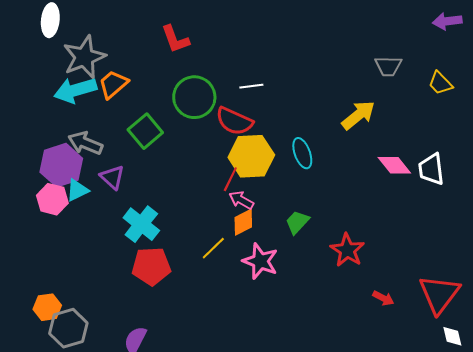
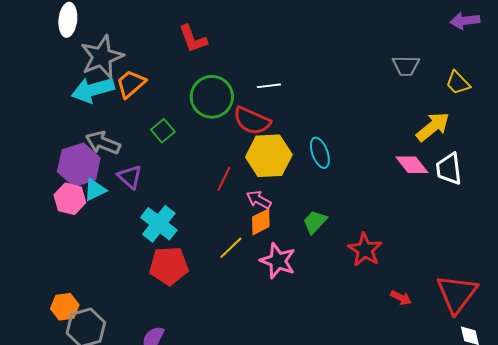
yellow arrow: (358, 115) -> (433, 127), moved
green square: (145, 131) -> (163, 131), size x0.7
red line: (230, 179) -> (224, 179), moved

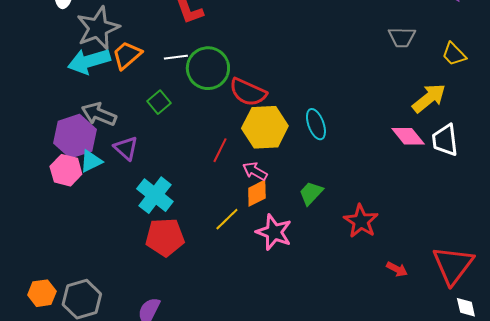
white line: (269, 86) -> (176, 57), moved
orange hexagon: (65, 307) -> (42, 293), moved

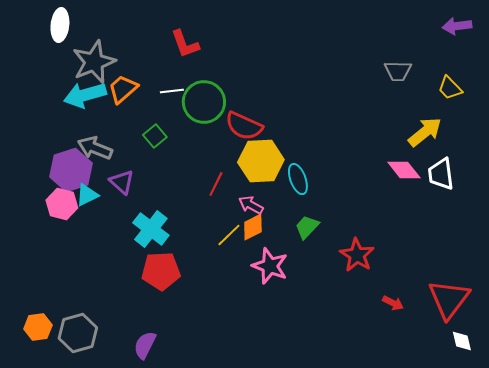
cyan ellipse: (316, 124) -> (298, 179), moved
yellow line: (227, 219) -> (229, 235), moved

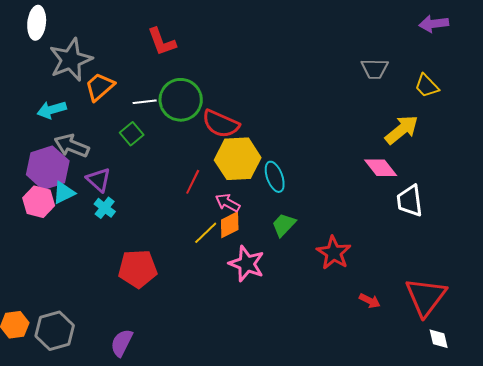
white line: (172, 91) -> (145, 102), moved
cyan arrow: (85, 95) -> (52, 110), moved, size x0.7
white trapezoid: (441, 174) -> (410, 201), moved
cyan cross: (151, 229) -> (105, 208), moved, size x0.6

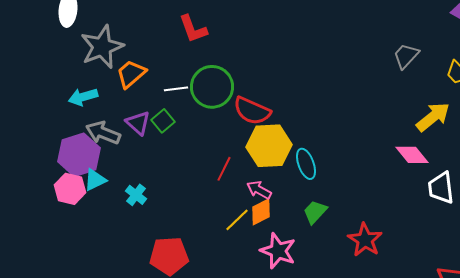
gray trapezoid: (375, 69) -> (406, 56), turned 132
purple triangle: (99, 180) -> (138, 123), moved

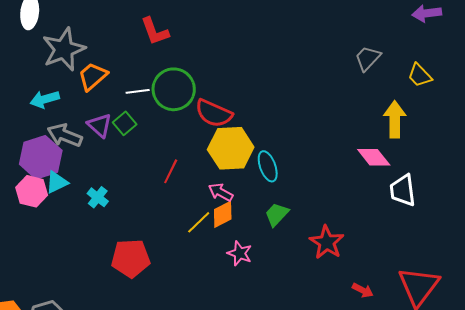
yellow arrow: (433, 117) -> (395, 119), turned -51
red line: (224, 169) -> (171, 171), moved
pink star: (278, 251) -> (240, 253), size x0.7

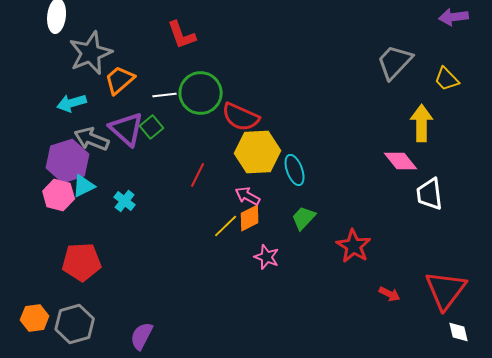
gray trapezoid: (368, 58) -> (395, 62), size x1.4
purple triangle: (100, 125) -> (127, 129), size x1.4
red pentagon: (131, 258) -> (82, 262), moved

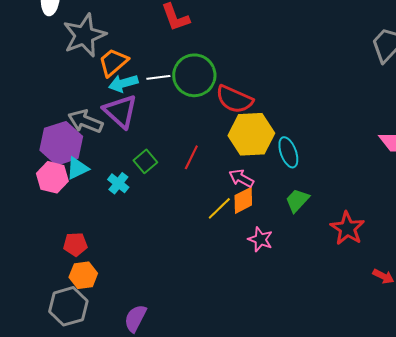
cyan arrow: (72, 103) -> (123, 83), moved
green square: (152, 127) -> (145, 161), moved
red pentagon: (82, 262) -> (75, 244), size x0.6
orange hexagon: (35, 318) -> (83, 275), moved

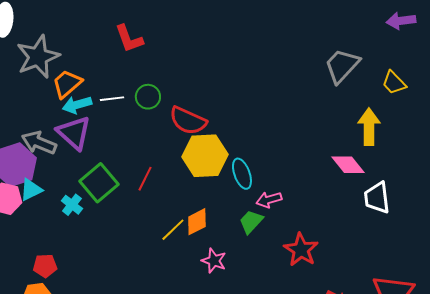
green circle: (194, 75) -> (148, 97), size x0.6
green square: (145, 161) -> (99, 183), size x1.6
pink arrow: (241, 178) -> (269, 200), moved, turned -45
red pentagon: (75, 244) -> (45, 266), moved

